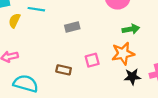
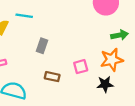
gray rectangle: (72, 27) -> (42, 46), moved, turned -56
black star: (132, 77) -> (105, 84), moved

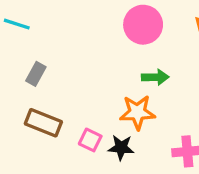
pink square: (81, 67) -> (90, 140), moved, turned 32
brown rectangle: (52, 77) -> (43, 123), size x1.5

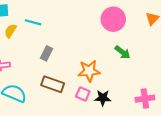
green arrow: (155, 77) -> (123, 52), turned 42
orange star: (137, 112) -> (89, 71), moved

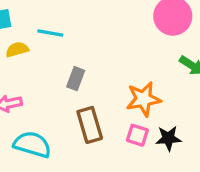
yellow semicircle: (10, 31) -> (17, 49), turned 48
brown rectangle: (53, 84) -> (90, 125), turned 60

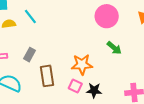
cyan line: (50, 33) -> (30, 16), turned 35
gray rectangle: (76, 79) -> (30, 55), moved

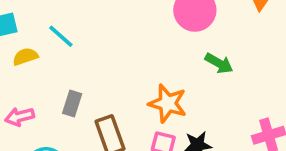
orange star: (82, 64) -> (168, 103), turned 30

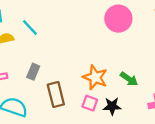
green arrow: (219, 63) -> (129, 79), moved

